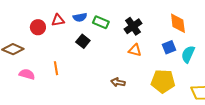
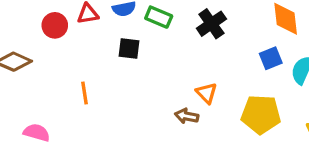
black square: (83, 41) -> (129, 48), turned -32
orange triangle: (135, 50) -> (206, 93), moved, turned 32
pink semicircle: (27, 74) -> (37, 133), moved

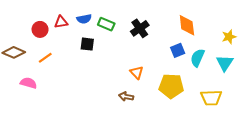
orange line: (84, 93) -> (45, 58), moved, turned 64
brown arrow: (187, 116) -> (126, 97), moved
pink semicircle: (37, 133) -> (28, 83), moved

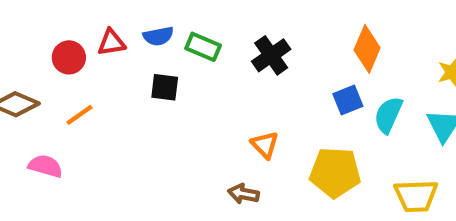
orange diamond: (187, 25) -> (367, 49), turned 30

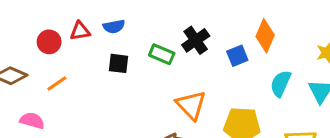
green rectangle: (203, 47) -> (162, 54), moved
blue square: (348, 100) -> (237, 56), moved
orange triangle: (265, 145) -> (191, 105), size x1.5

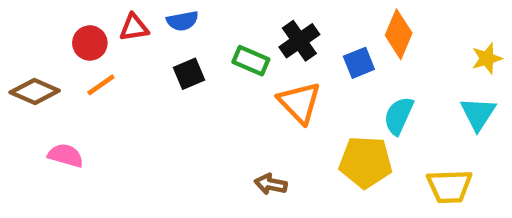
black square: (119, 63) -> (189, 74), turned -30
orange line: (57, 84) -> (101, 85), moved
cyan semicircle: (281, 84) -> (399, 116), moved
orange triangle: (191, 105) -> (299, 103), moved

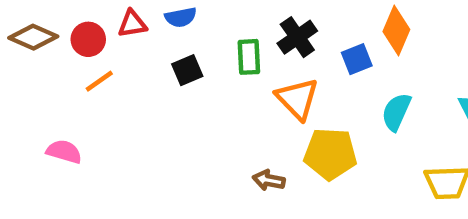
green rectangle: (251, 61) -> (249, 57), turned 64
brown diamond: (35, 91) -> (33, 37), moved
yellow pentagon: (366, 162) -> (330, 154), moved

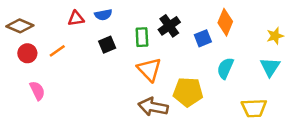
red circle: (88, 39) -> (27, 53), moved
orange triangle: (297, 99) -> (149, 69), moved
pink semicircle: (64, 152) -> (37, 91), turned 48
brown arrow: (269, 180) -> (153, 107), size x1.6

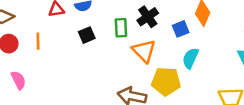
orange line: (57, 51) -> (38, 41), turned -56
cyan semicircle: (225, 68) -> (190, 58), moved
orange triangle: (149, 69) -> (144, 51), moved

